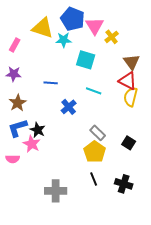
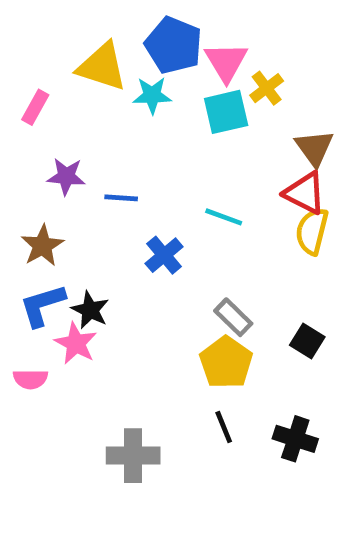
cyan square: (86, 60) -> (226, 112), moved, turned -30
purple star: (14, 74) -> (66, 176), moved

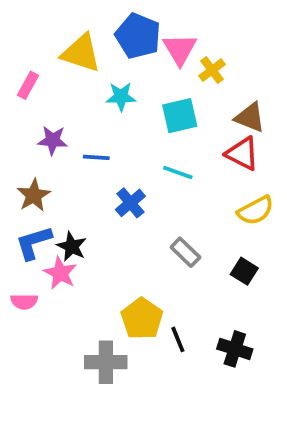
cyan star: (152, 95) -> (121, 97), moved
cyan square: (226, 112) -> (180, 116), moved
brown triangle: (314, 148) -> (250, 118), turned -32
yellow semicircle: (312, 231) -> (256, 210), moved, turned -132
yellow pentagon: (226, 363) -> (142, 319), moved

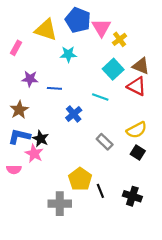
cyan square: (180, 116) -> (113, 69), moved, turned -30
yellow semicircle: (256, 210) -> (137, 130), moved
blue L-shape: (34, 243) -> (19, 136), turned 30

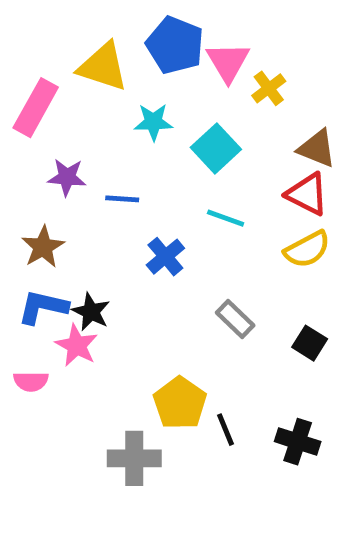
pink rectangle: (16, 48) -> (36, 108), size x1.6
cyan square: (113, 69) -> (216, 148), moved
yellow semicircle: (137, 130) -> (307, 249), moved

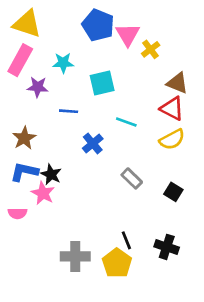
yellow triangle: (103, 67) -> (27, 24), moved
cyan star: (153, 122) -> (63, 63), moved
cyan square: (216, 148) -> (102, 83), moved, turned 30
purple star: (67, 177) -> (38, 87), moved
yellow pentagon: (180, 403) -> (117, 263), moved

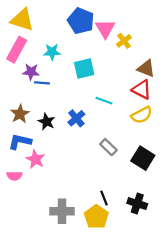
blue line: (69, 111) -> (42, 83), moved
black star: (51, 174) -> (46, 122), moved
black square: (173, 192) -> (143, 158), size x1.5

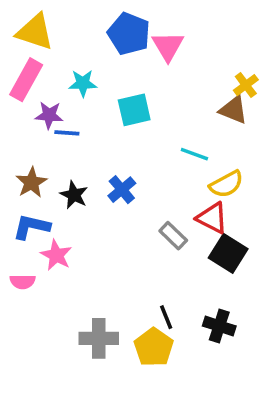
yellow cross: (124, 41) -> (246, 85), moved
red triangle: (142, 90) -> (212, 218), moved
cyan line: (104, 101) -> (194, 154), moved

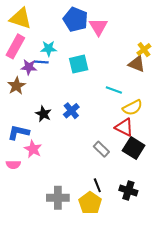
blue line: (67, 133) -> (41, 62), moved
brown star: (31, 182) -> (16, 86), moved
gray rectangle: (173, 236) -> (101, 149), moved

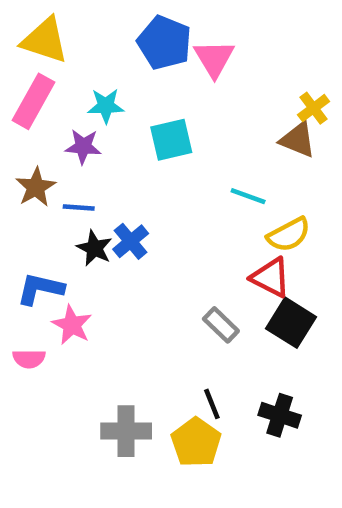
blue line: (41, 62) -> (79, 207), moved
purple star: (29, 67) -> (83, 147), moved
blue cross: (71, 111) -> (131, 241), moved

